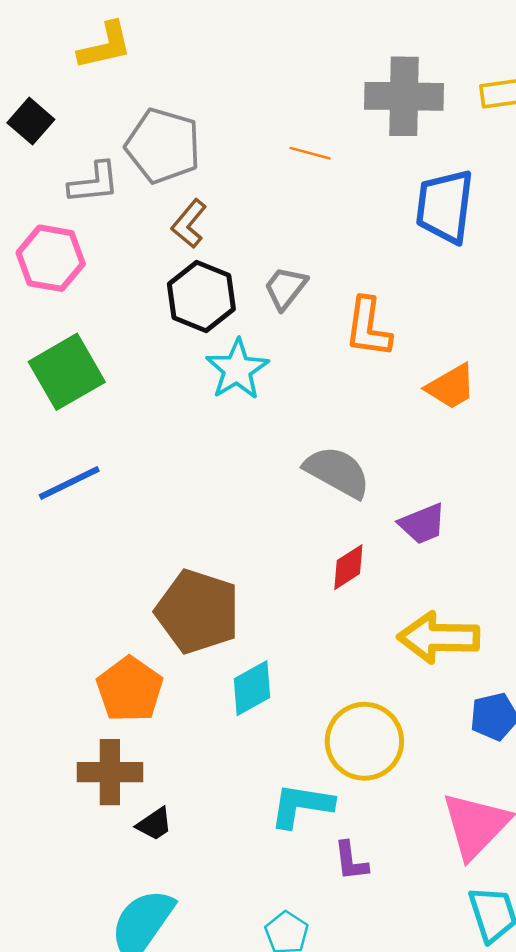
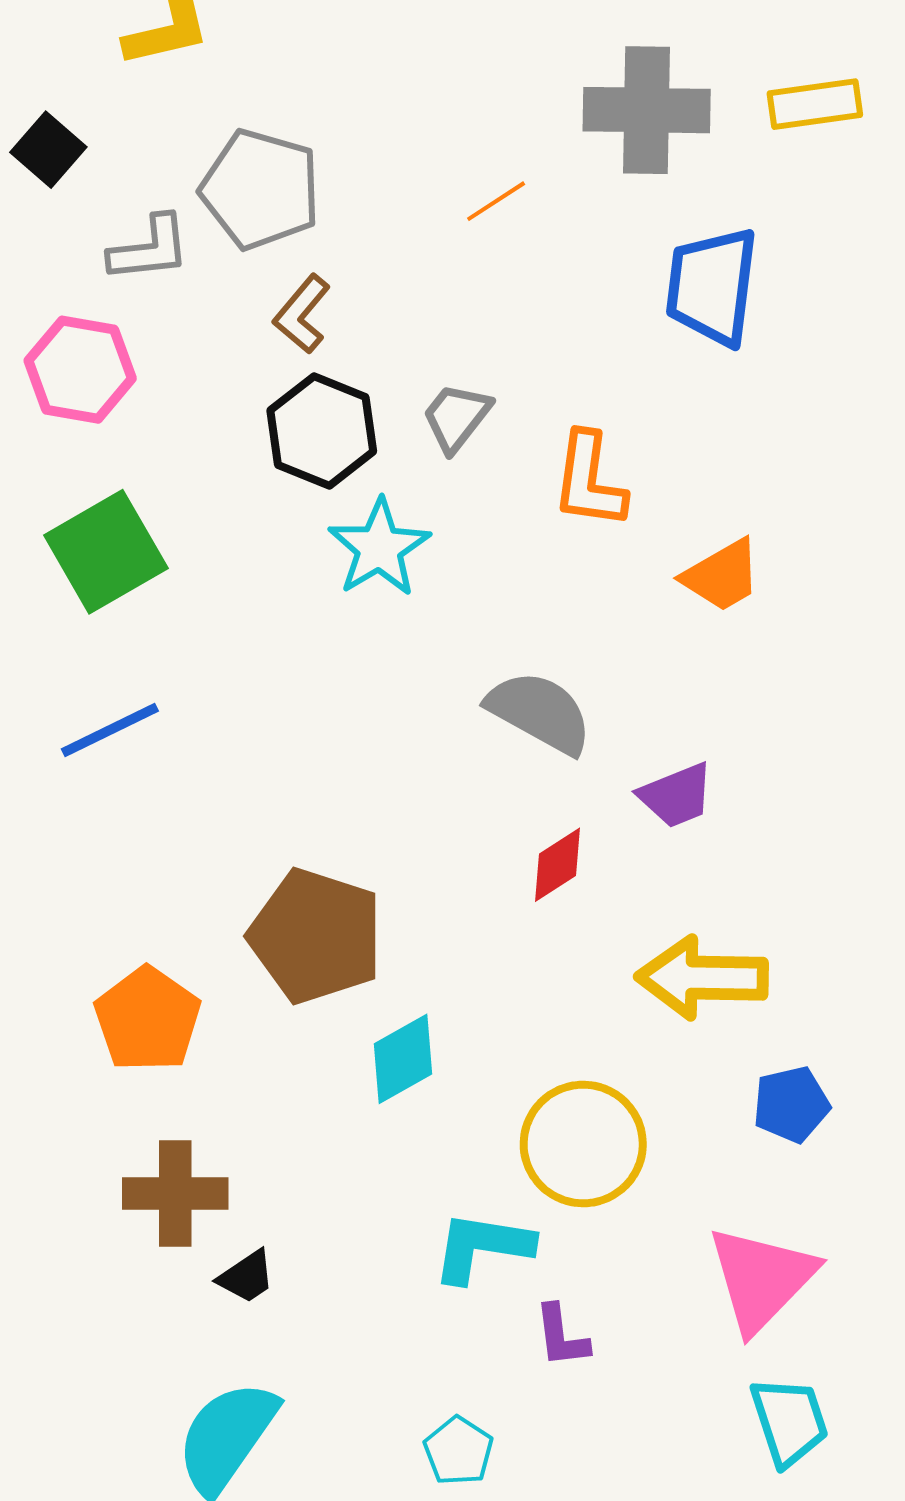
orange line: (310, 153) -> (496, 201), turned -48
orange pentagon: (130, 689) -> (147, 1019), moved

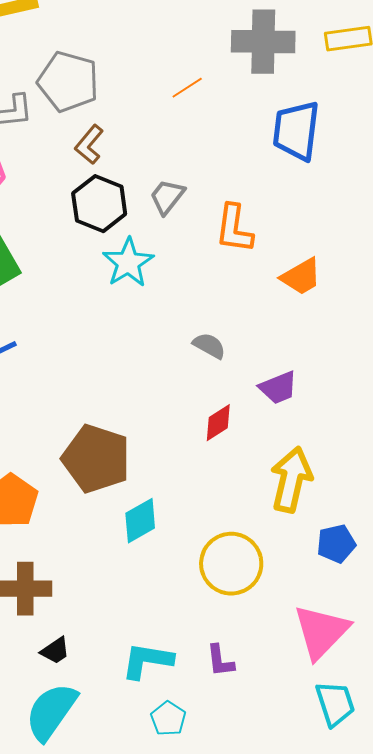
gray semicircle: (540, 712) -> (209, 346), size x0.6
yellow arrow: (702, 978) -> (291, 480), turned 102
cyan L-shape: (482, 1247) -> (147, 661), moved
black trapezoid: (247, 1277) -> (55, 651), moved

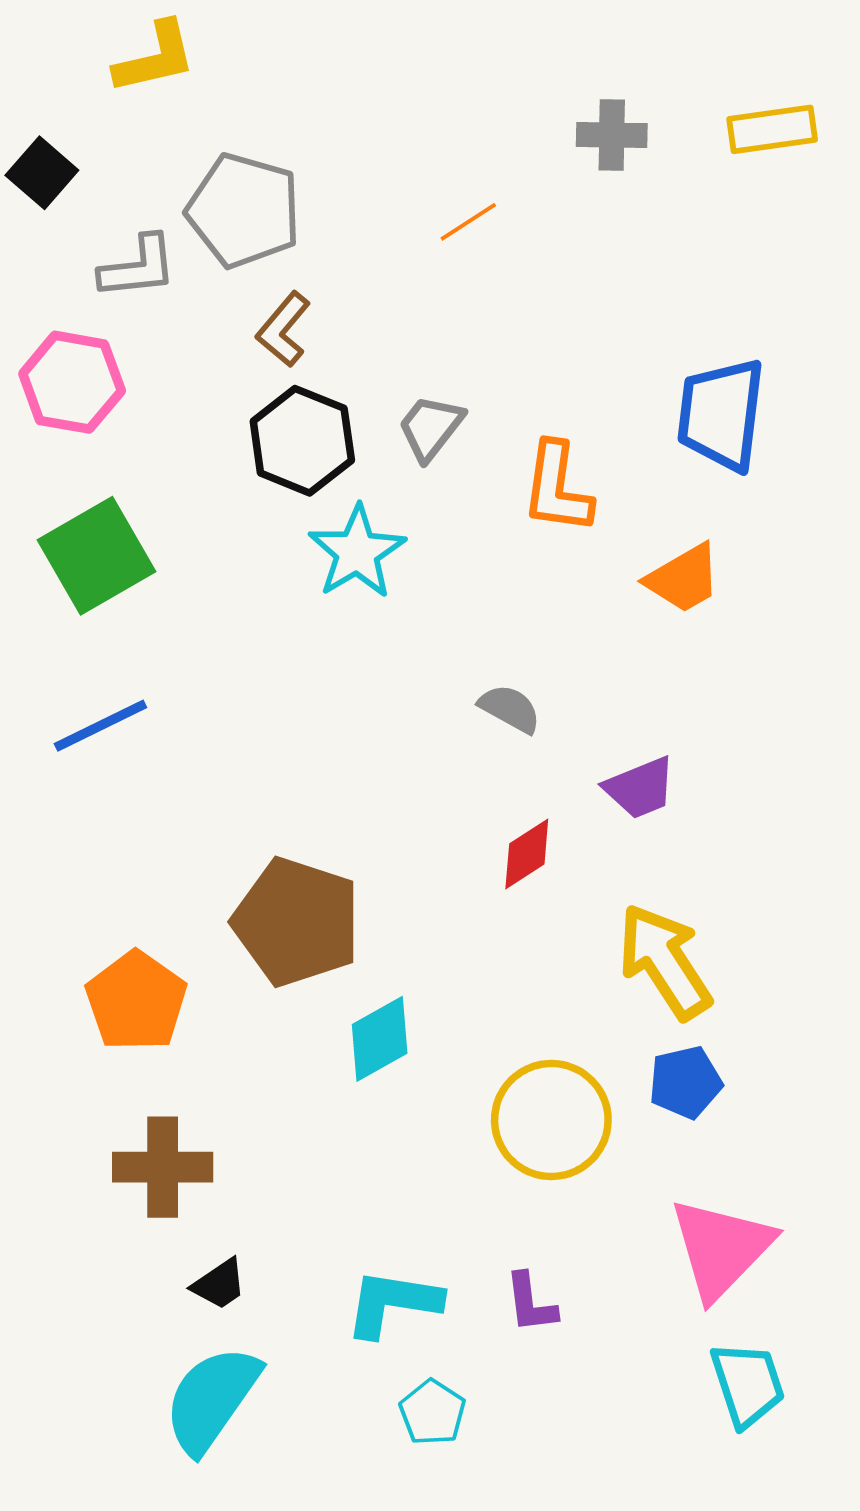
gray cross: (263, 42) -> (612, 135), size x0.6
blue trapezoid: (296, 131) -> (721, 414), moved
yellow arrow: (291, 480) -> (665, 961), turned -46
blue pentagon: (336, 544) -> (685, 1082), moved

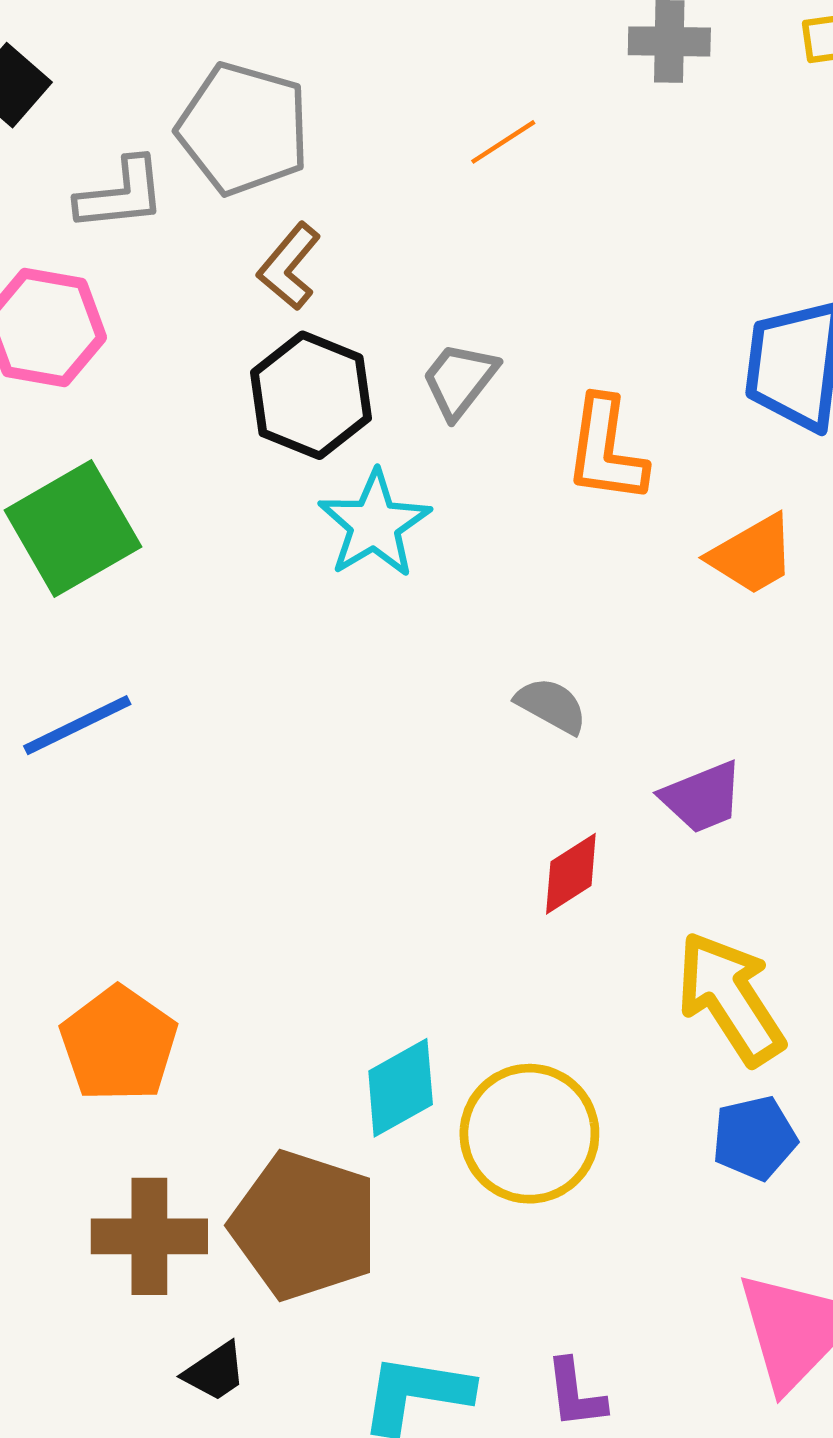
brown pentagon: (297, 922) -> (304, 1225), moved
yellow circle: (551, 1120) -> (529, 1134), moved

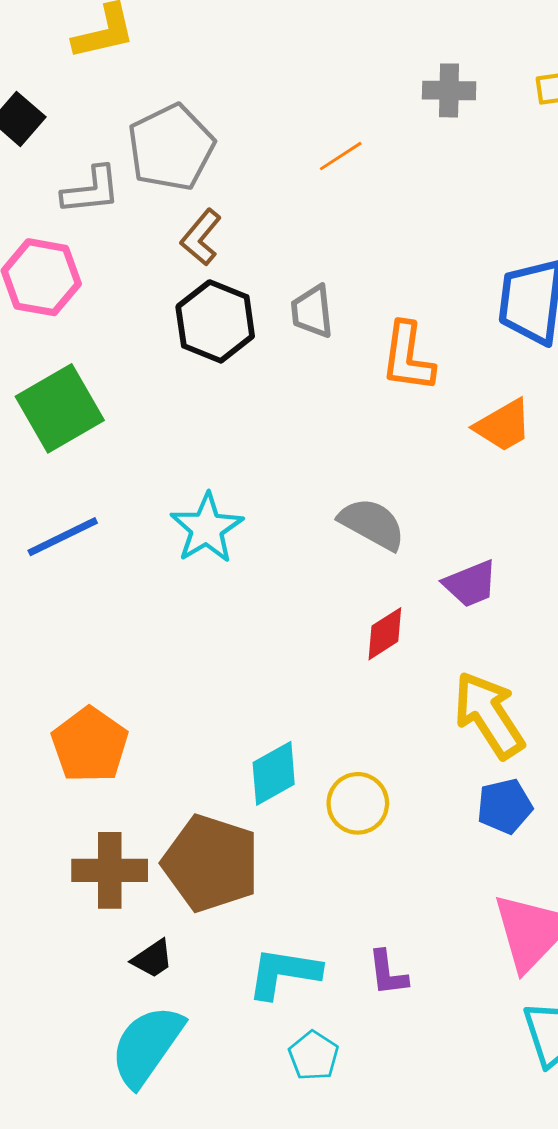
gray pentagon: (243, 129) -> (171, 147), turned 30
gray trapezoid: (460, 380) -> (312, 311), turned -44
cyan star: (374, 524) -> (207, 528), moved
gray semicircle: (551, 705) -> (372, 524), size x1.4
yellow circle: (529, 1134) -> (358, 803), size x0.7

